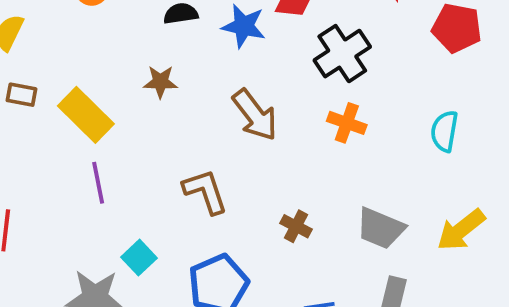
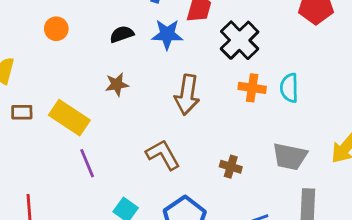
brown arrow: (255, 115) -> (187, 95), turned 57
cyan semicircle: (444, 131) -> (289, 88), moved

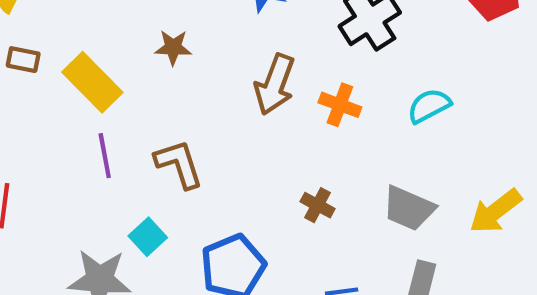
orange cross: (252, 88) -> (340, 105), moved
cyan semicircle: (289, 88) -> (429, 106), turned 52
brown L-shape: (163, 155) -> (179, 164), moved

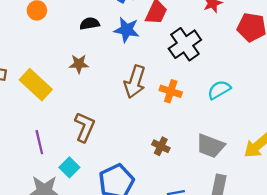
purple line: (105, 156) -> (39, 142), moved
brown L-shape: (179, 164) -> (85, 127), turned 44

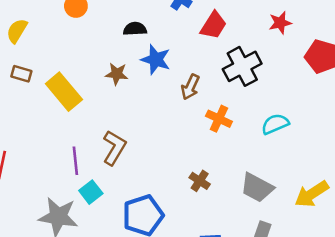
blue star: (127, 30) -> (156, 60), moved
brown arrow: (135, 82) -> (190, 87), moved, size x0.7
purple line: (39, 142) -> (75, 161), moved

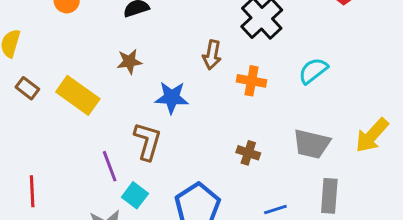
blue star: (156, 60) -> (172, 98), moved
brown rectangle: (21, 74) -> (27, 88), turned 36

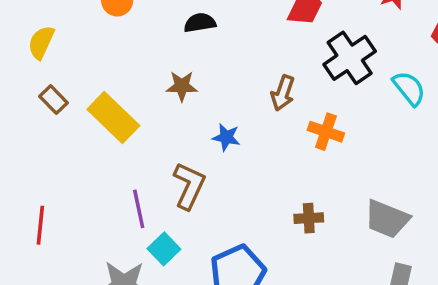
cyan semicircle: (313, 71) -> (409, 88), moved, turned 80
blue star: (172, 98) -> (226, 137), size x0.7
brown cross: (248, 153) -> (309, 218), turned -30

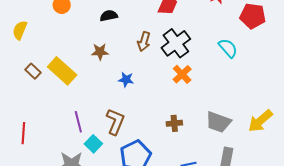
black cross: (350, 58) -> (176, 43), moved
brown arrow: (283, 93) -> (144, 41), moved
brown rectangle: (54, 100) -> (33, 71), moved
orange cross: (326, 132) -> (182, 74), turned 30
brown L-shape: (189, 186) -> (115, 122), moved

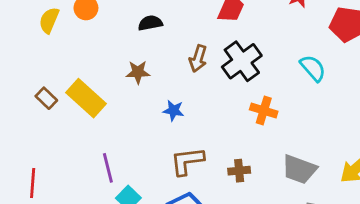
yellow semicircle: (20, 30) -> (49, 20), moved
orange cross: (182, 74) -> (264, 110), moved, turned -30
brown L-shape: (115, 122) -> (187, 161), moved, turned -120

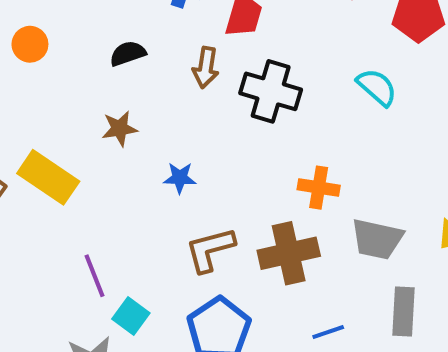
brown arrow: (198, 59) -> (206, 67), moved
black cross: (242, 61) -> (271, 91), turned -30
orange cross: (264, 110) -> (319, 188), moved
brown cross: (239, 171) -> (289, 253), size x1.8

